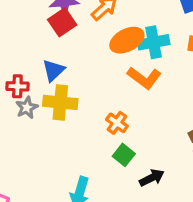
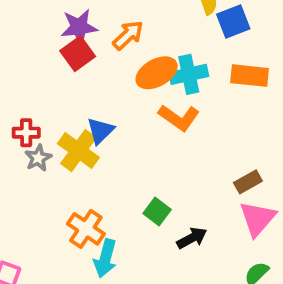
blue triangle: (53, 70) -> (100, 131), moved
yellow cross: (60, 102) -> (78, 151), turned 32
orange cross: (117, 123) -> (86, 229), moved, size x1.4

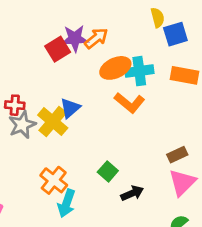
purple star: (79, 27) -> (75, 38), moved
gray star: (38, 158) -> (22, 125), size x1.4

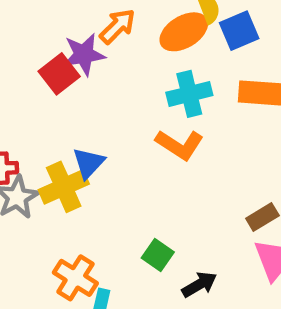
orange arrow: (96, 38) -> (117, 26), moved
orange ellipse: (115, 68) -> (184, 32), moved
yellow cross: (53, 121) -> (64, 187), turned 32

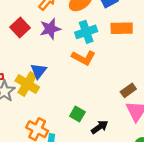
purple star: (84, 54) -> (50, 29), moved
yellow cross: (64, 187) -> (27, 84), turned -30

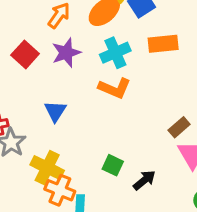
yellow cross: (27, 84) -> (47, 168), moved

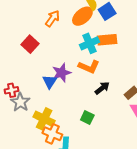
orange rectangle: (163, 44) -> (107, 40), moved
purple star: (66, 53) -> (62, 73), moved
black arrow: (144, 180) -> (102, 88), moved

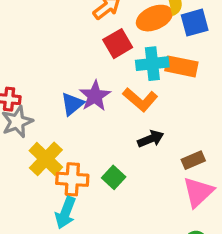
red square: (30, 44) -> (118, 44), moved
purple star: (62, 73) -> (95, 96), turned -30
orange cross: (52, 134) -> (72, 179), moved, turned -36

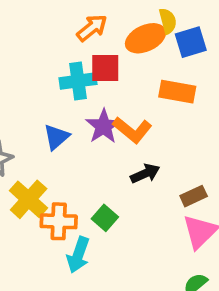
red square: (118, 44) -> (105, 68), turned 32
cyan cross: (152, 64) -> (78, 81), moved
purple star: (95, 96) -> (103, 126), moved
cyan arrow: (66, 213) -> (78, 255), moved

